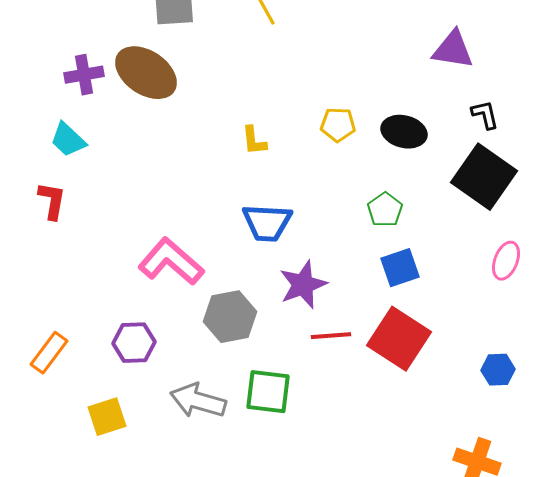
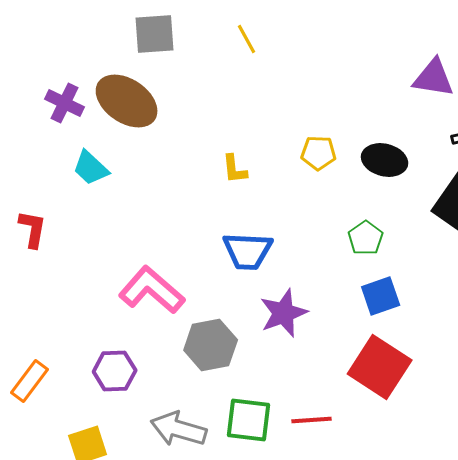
purple cross: (84, 75) -> (65, 103), turned 36
cyan trapezoid: (68, 140) -> (91, 168), moved
red line: (331, 336) -> (312, 420), moved

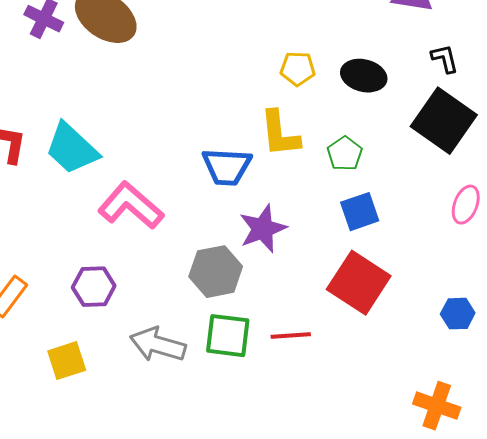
cyan trapezoid: (91, 168) -> (72, 149), moved, size x1.5
yellow L-shape: (235, 169) -> (280, 134), moved, size x1.6
gray hexagon: (211, 345) -> (216, 272), moved

